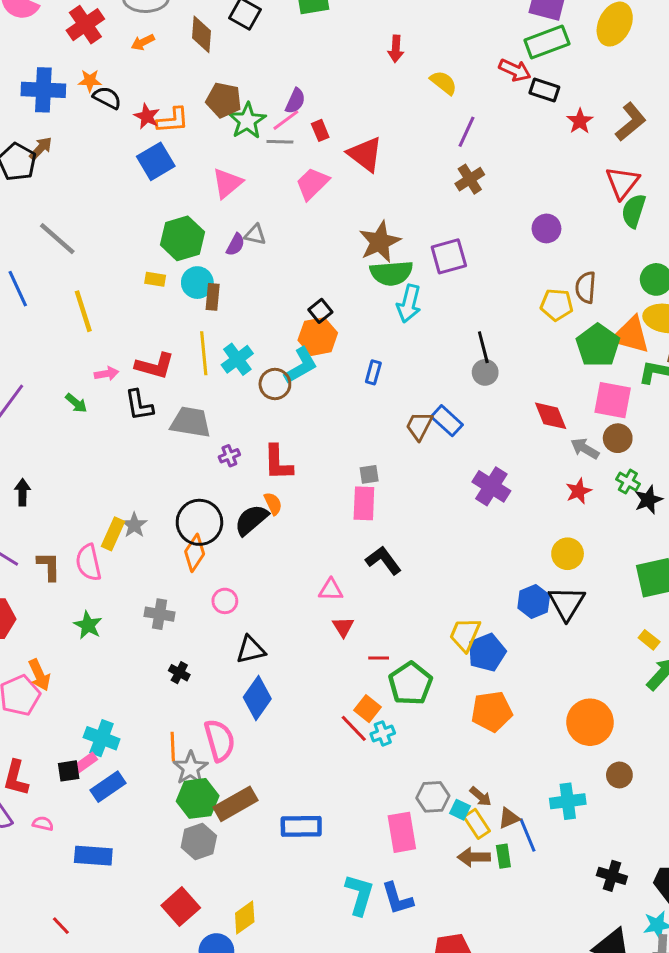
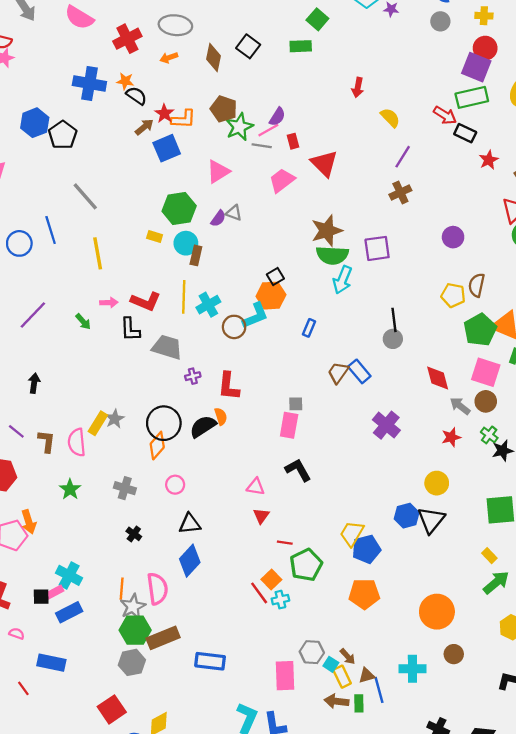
brown arrow: (41, 148) -> (144, 127), moved
red line: (61, 926) -> (23, 688), moved

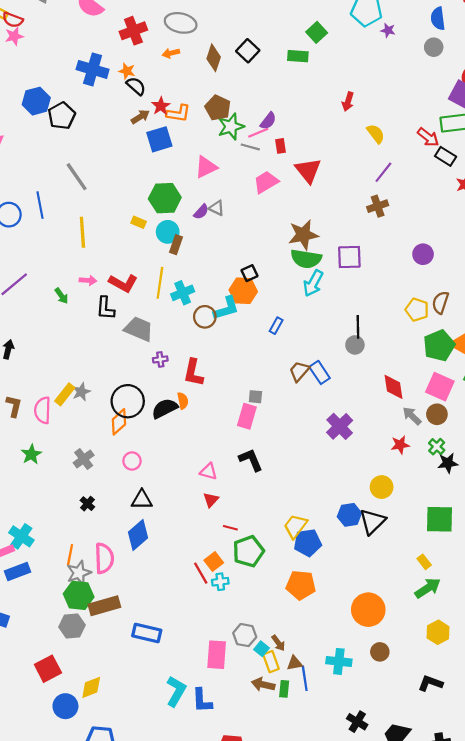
gray cross: (125, 488) -> (84, 459), turned 30

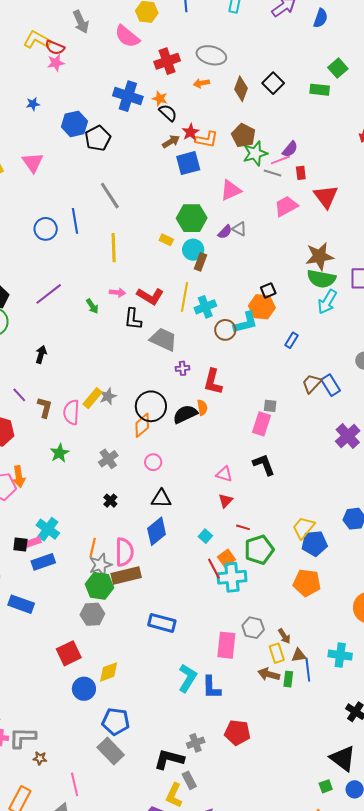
cyan cross: (220, 582) -> (232, 577), size x1.8
brown rectangle: (104, 606) -> (126, 575), moved
cyan square: (262, 649) -> (205, 536), moved

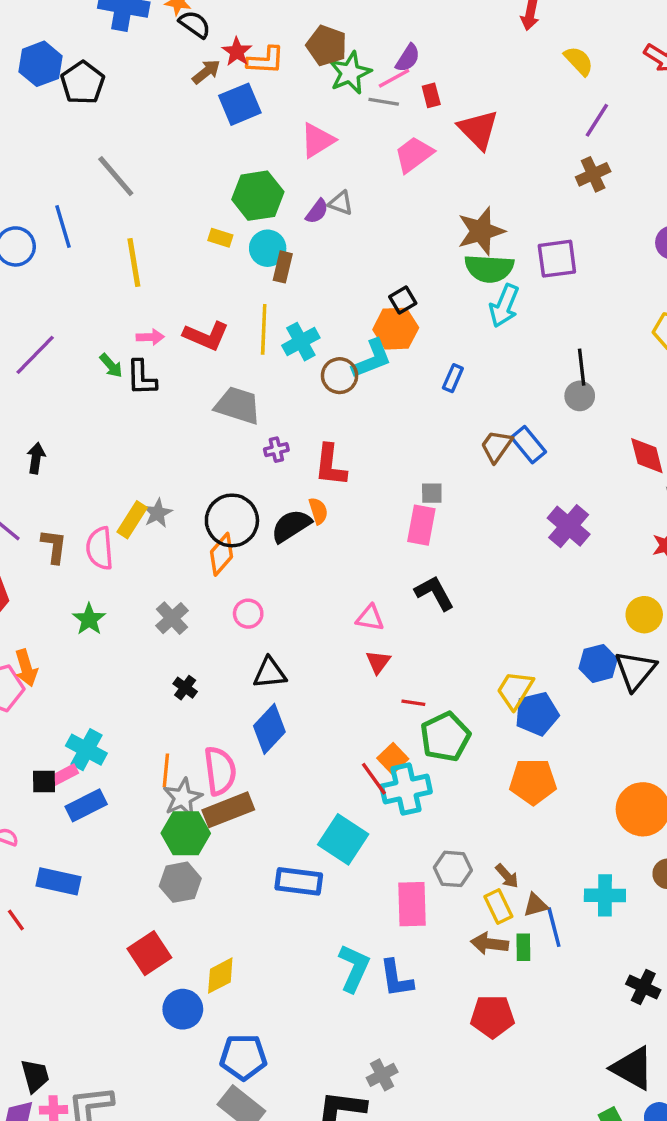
black L-shape: (133, 319) -> (142, 378), moved
cyan square: (205, 536) -> (343, 839), moved, size x2.0
red pentagon: (237, 733) -> (492, 1016), moved

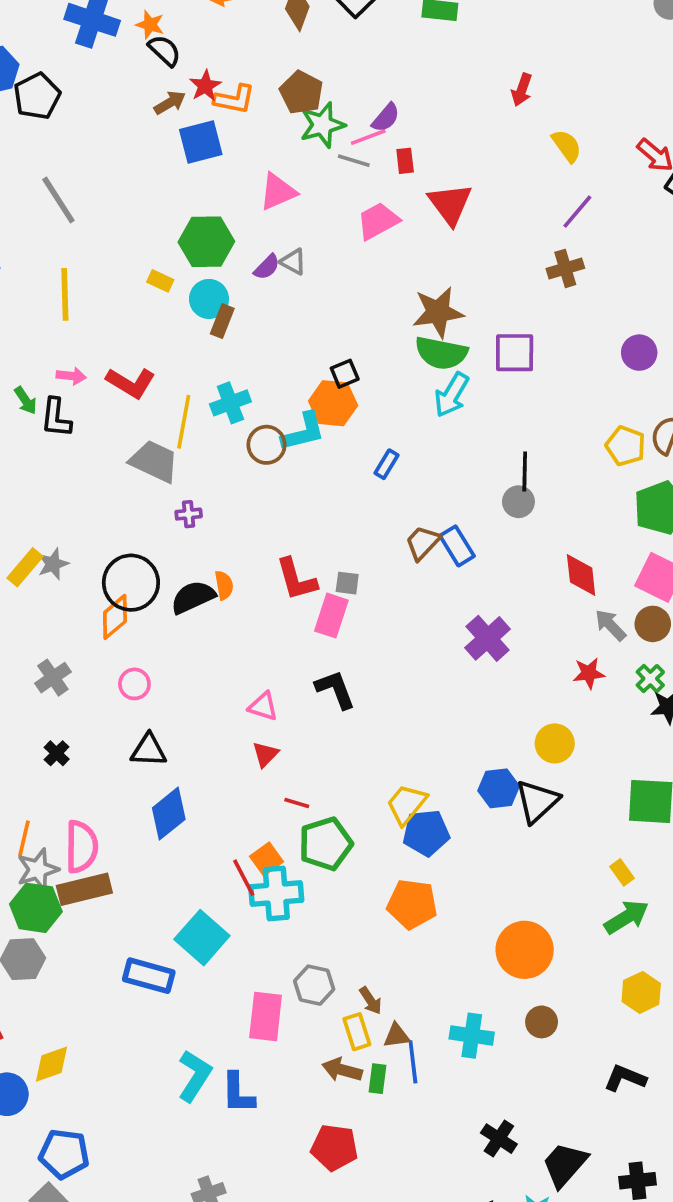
yellow line: (264, 329) -> (184, 422), moved
red L-shape: (330, 465) -> (296, 579), moved, turned -30
blue diamond: (269, 729) -> (169, 814), moved

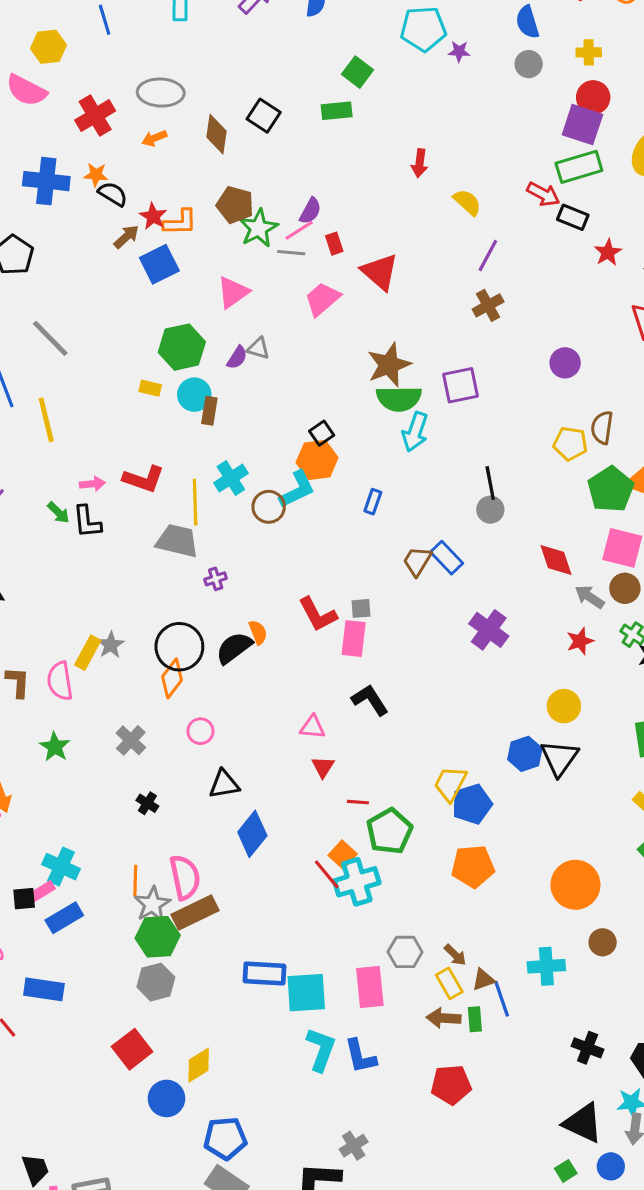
yellow line: (65, 294) -> (46, 420), moved
cyan square: (202, 938) -> (306, 993), moved, turned -33

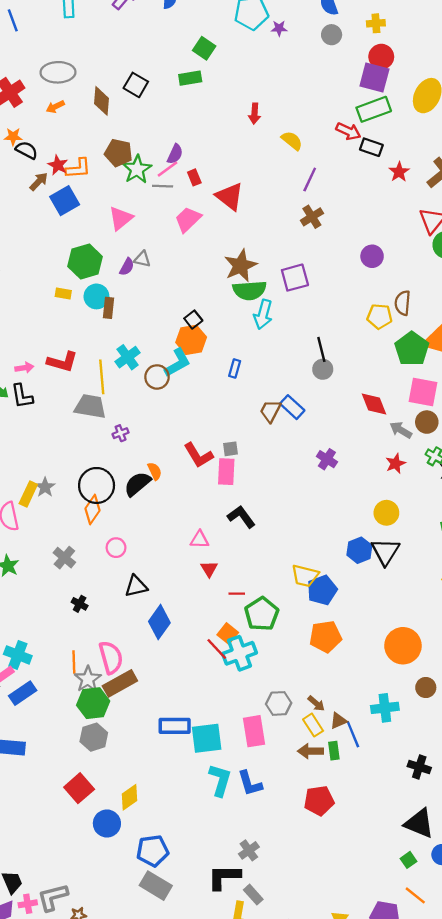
purple cross: (489, 630) -> (327, 459), size x0.7
yellow trapezoid: (450, 784) -> (305, 576), turned -100

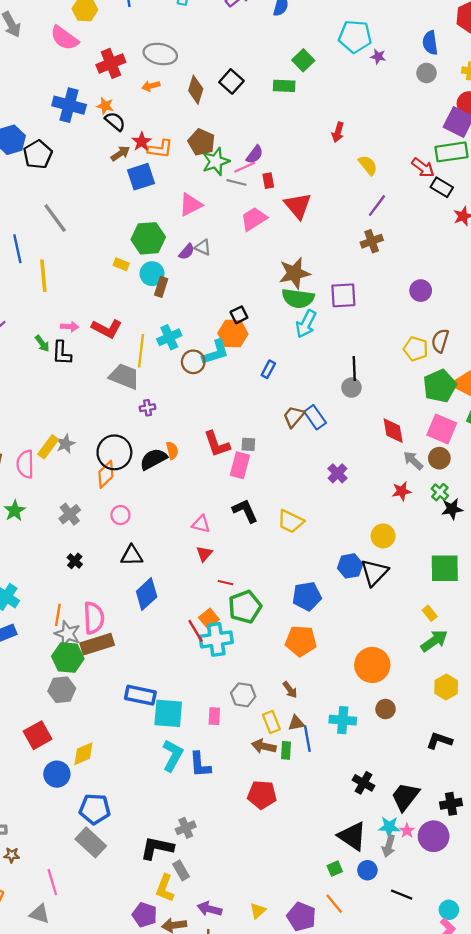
yellow trapezoid: (305, 576) -> (291, 521), moved
gray star: (88, 679) -> (68, 634), turned -30
brown arrow: (316, 703) -> (290, 690), moved
pink rectangle: (254, 731) -> (214, 716), size x0.6

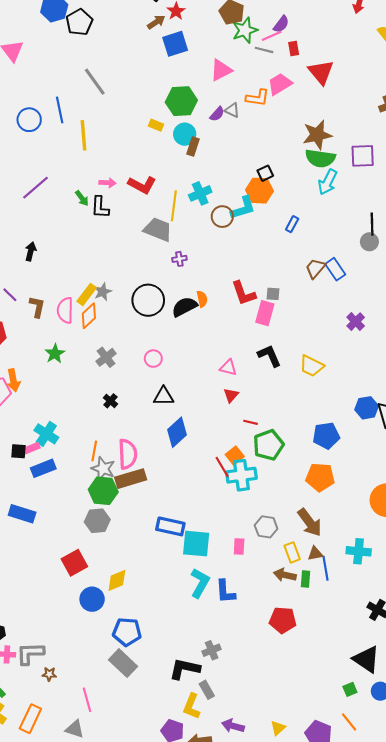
orange L-shape: (160, 149) -> (258, 98), moved
orange diamond: (106, 474) -> (89, 316), moved
brown arrow: (290, 690) -> (310, 523), size x1.8

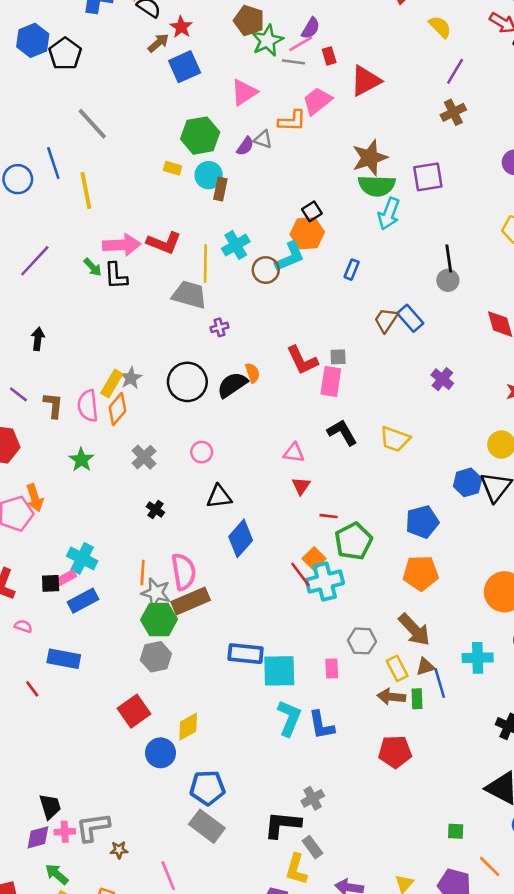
red triangle: (321, 72) -> (366, 81), turned 48
pink arrow: (108, 183) -> (122, 245), size x1.8
green square: (350, 689) -> (456, 831), moved, turned 32

